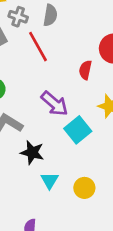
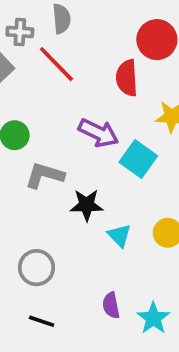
red semicircle: (85, 70) -> (127, 78), size x1.4

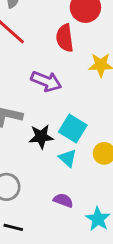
cyan square: (138, 159) -> (73, 128), moved
purple semicircle: (111, 305) -> (63, 200), moved, turned 126

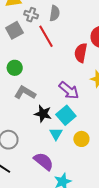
purple arrow: (46, 81) -> (69, 90), moved
purple semicircle: (63, 200) -> (44, 161), size x1.5

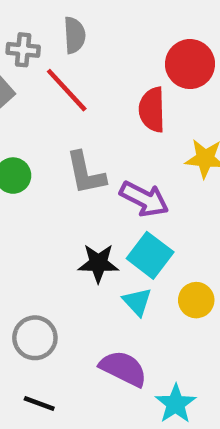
gray L-shape: (25, 93) -> (86, 173), moved, turned -120

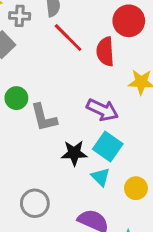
red line: (67, 90) -> (68, 38), moved
gray L-shape: (86, 173) -> (44, 118), moved
yellow circle: (196, 300) -> (136, 188), moved

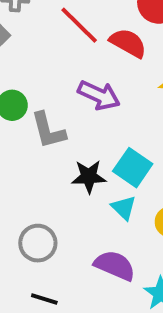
red semicircle: (105, 52) -> (128, 43), turned 124
purple arrow: (102, 110) -> (99, 95), moved

